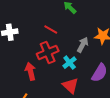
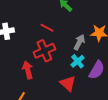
cyan cross: (70, 63) -> (78, 61), moved

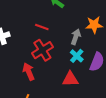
red triangle: (68, 83) -> (70, 79), turned -36

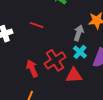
red line: (42, 27) -> (37, 25), moved
red cross: (42, 50) -> (55, 60), moved

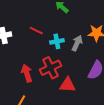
cyan cross: (80, 52) -> (57, 41), moved, turned 32

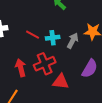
red line: (36, 31) -> (33, 35), moved

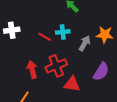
cyan cross: (53, 38) -> (63, 32), moved

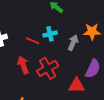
red arrow: (32, 69) -> (23, 65), moved
red triangle: (72, 84) -> (77, 85), moved

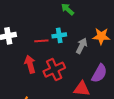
red line: (33, 41) -> (41, 41), turned -32

